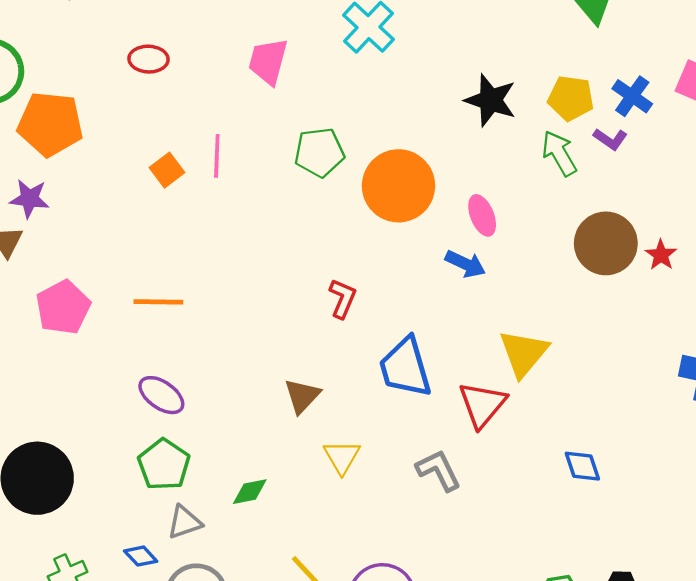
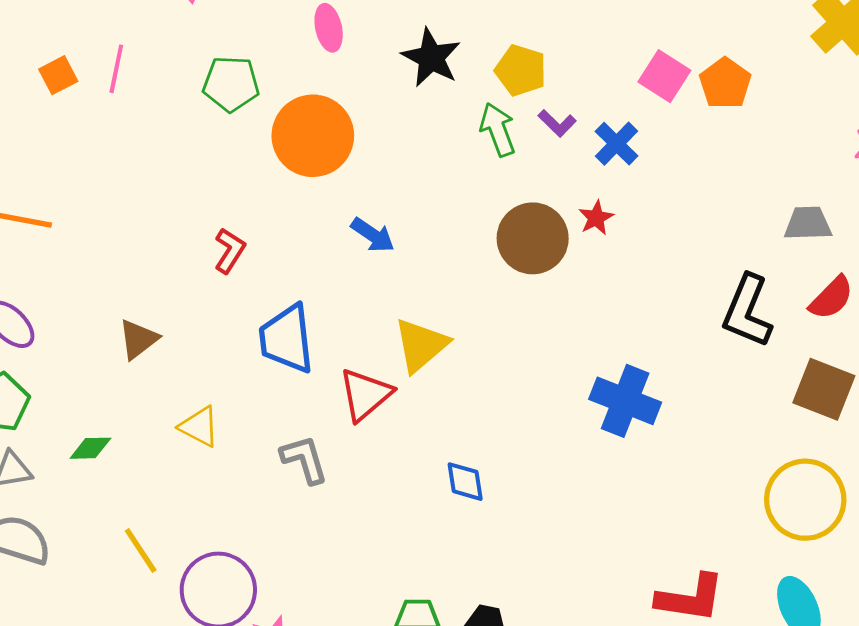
blue cross: (632, 96) -> (617, 144), moved
pink ellipse: (482, 215) -> (329, 28), moved
red star: (661, 255) -> (596, 218), moved
brown triangle: (302, 396) -> (138, 339), moved
yellow triangle: (342, 457) -> (199, 427), turned -42

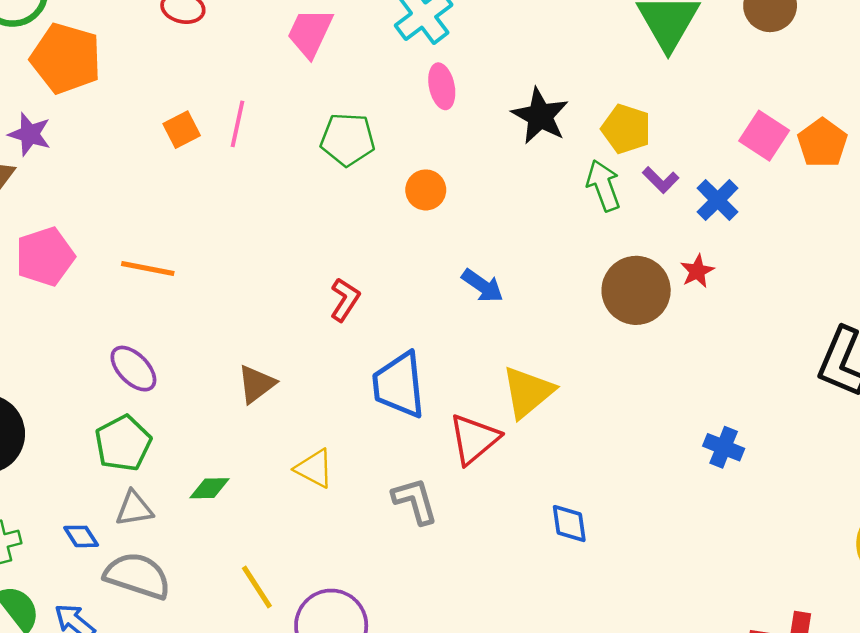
orange circle: (313, 136) -> (426, 190), size x0.5
blue cross: (625, 401) -> (724, 447), size x0.6

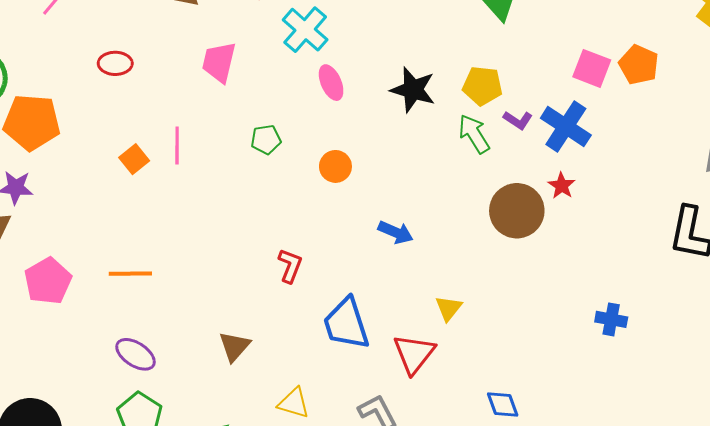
green pentagon: (348, 139) -> (266, 140), size x0.7
blue cross: (718, 200) -> (566, 127), size x1.4
yellow triangle: (528, 392) -> (449, 308), size x0.6

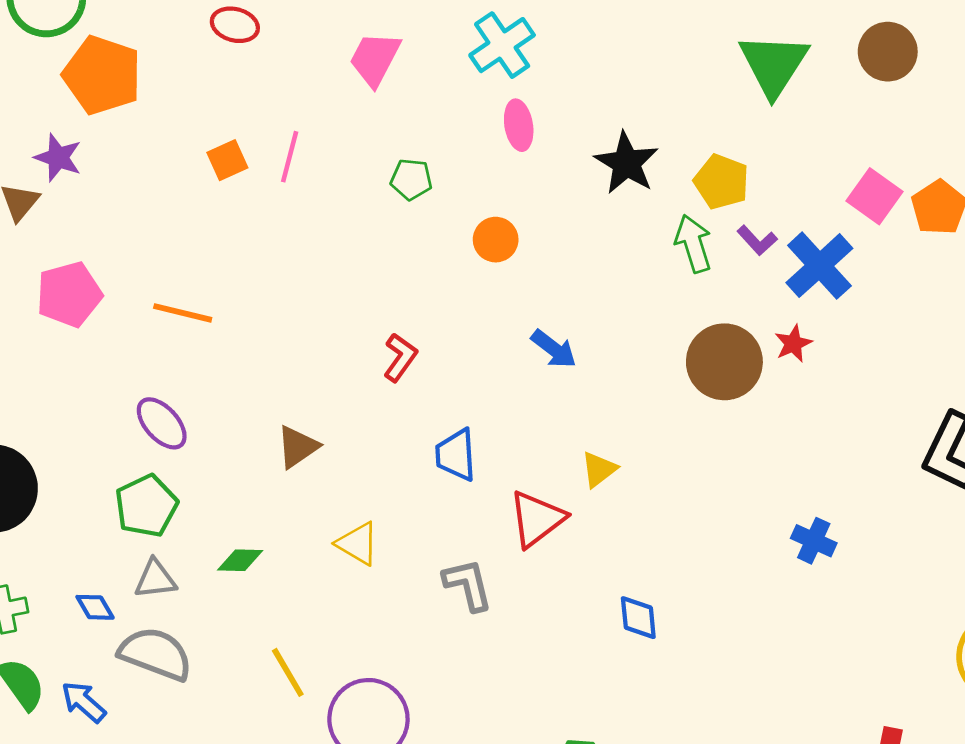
blue trapezoid: (346, 324) -> (456, 455), size x0.7

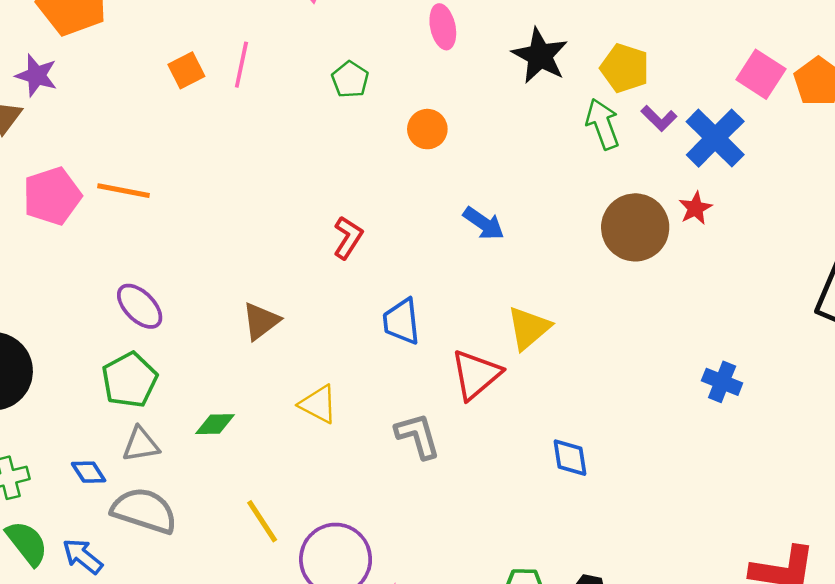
green pentagon: (411, 179) -> (350, 79), turned 30
orange line: (183, 313) -> (123, 191), moved
yellow triangle: (599, 469) -> (529, 328), size x1.4

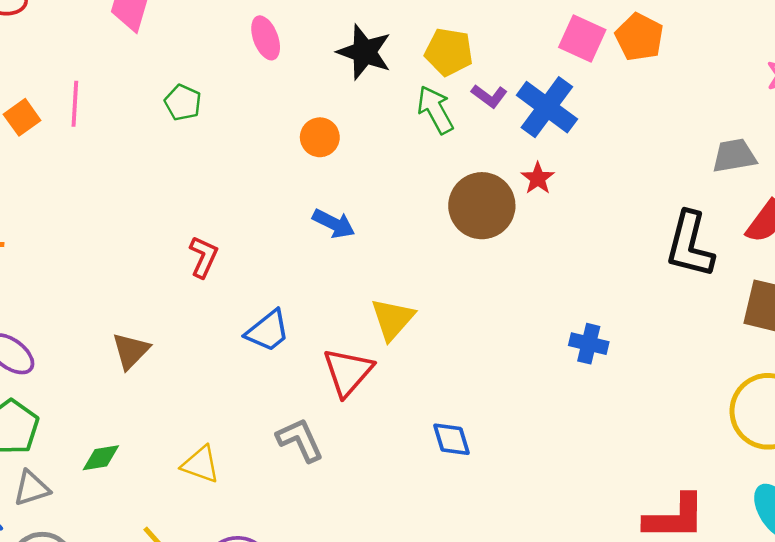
orange circle: (427, 129) -> (320, 137), moved
blue trapezoid: (401, 321) -> (268, 331), turned -114
yellow triangle: (318, 404) -> (201, 464), moved

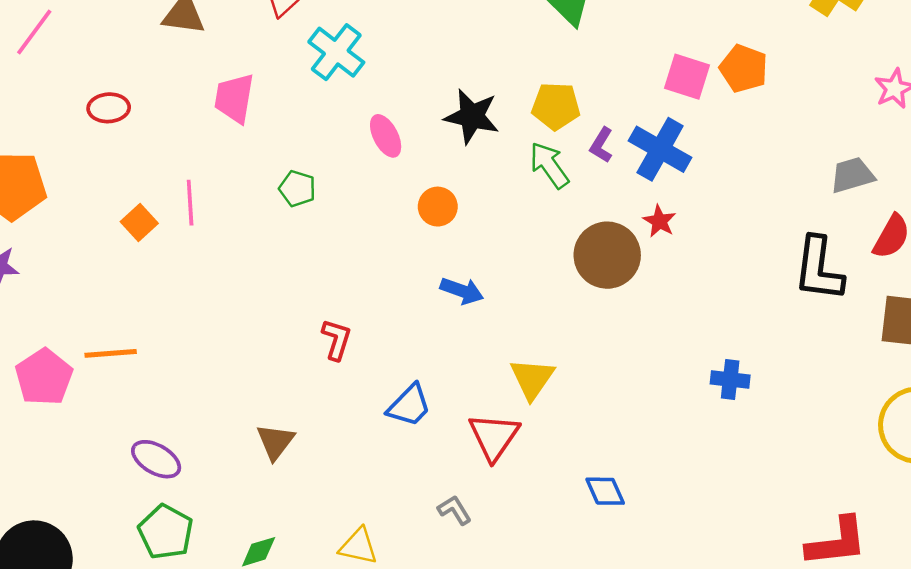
pink ellipse: (266, 38) -> (386, 136), moved
purple L-shape: (489, 96) -> (601, 145), turned 92
gray L-shape: (300, 440) -> (454, 510), size x0.7

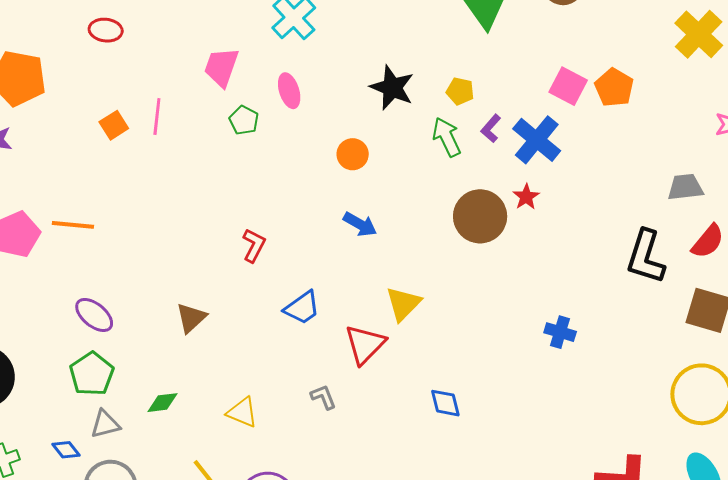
pink trapezoid: (234, 98) -> (221, 67), moved
yellow pentagon: (556, 106) -> (460, 91), size x0.7
pink ellipse: (386, 136) -> (289, 91), moved

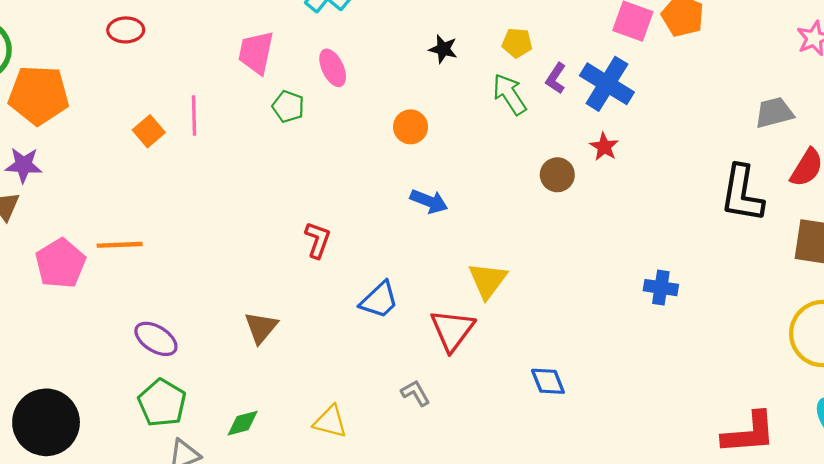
black star: (392, 88) -> (443, 49), size x0.6
brown circle: (480, 216) -> (557, 175), size x0.6

